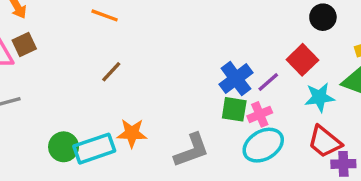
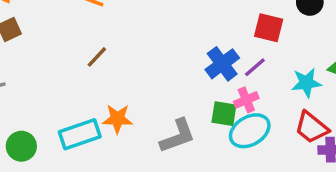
red square: (302, 60) -> (269, 28), moved, turned -32
green square: (234, 109) -> (224, 114), moved
green circle: (64, 147) -> (21, 146), moved

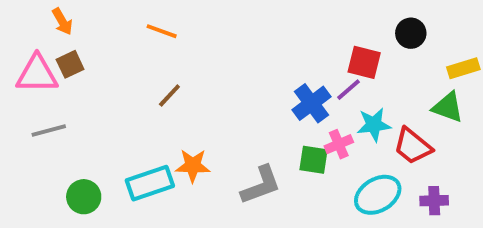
purple line: (255, 67) -> (349, 90), moved
cyan star: (306, 83) -> (374, 125), moved
red trapezoid: (312, 127) -> (413, 146), moved
cyan ellipse: (250, 131) -> (378, 195), moved

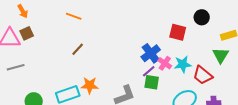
purple line: (349, 90) -> (149, 71), moved
green triangle: (448, 107) -> (221, 55), turned 42
pink cross: (339, 144) -> (165, 63), moved, turned -32

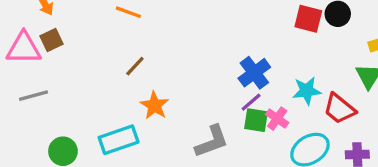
red square: (178, 32) -> (308, 19), moved
pink cross: (165, 63) -> (277, 119), moved
orange star: (90, 85) -> (155, 105), moved, turned 30

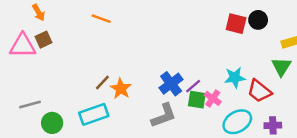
brown line: (135, 66) -> (102, 82), moved
blue cross: (254, 73) -> (171, 84), moved
gray line: (34, 96) -> (30, 105), moved

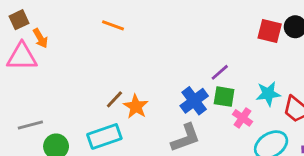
orange arrow: (39, 13) -> (40, 38), moved
brown square: (43, 40) -> (19, 20), moved
purple line: (193, 86) -> (220, 72), moved
green square: (197, 100) -> (224, 97), moved

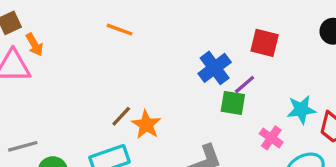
red square: (270, 31) -> (265, 43), moved
green square: (224, 97) -> (233, 103), moved
blue cross: (194, 101) -> (215, 68), moved

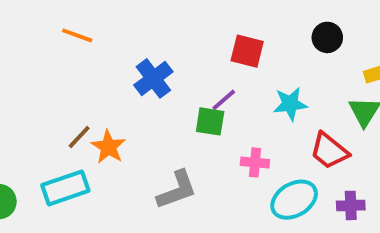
blue cross: (215, 68) -> (153, 78), moved
cyan star: (301, 110) -> (290, 104), moved
pink cross: (271, 138) -> (255, 162), turned -30

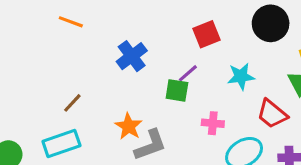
black circle: (327, 37) -> (271, 23), size x1.5
red square: (247, 51) -> (207, 34), turned -36
orange star: (108, 147) -> (129, 126), moved

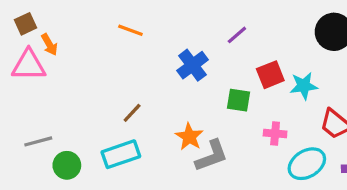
red square: (207, 34) -> (270, 75), moved
purple line: (188, 73) -> (237, 35), moved

